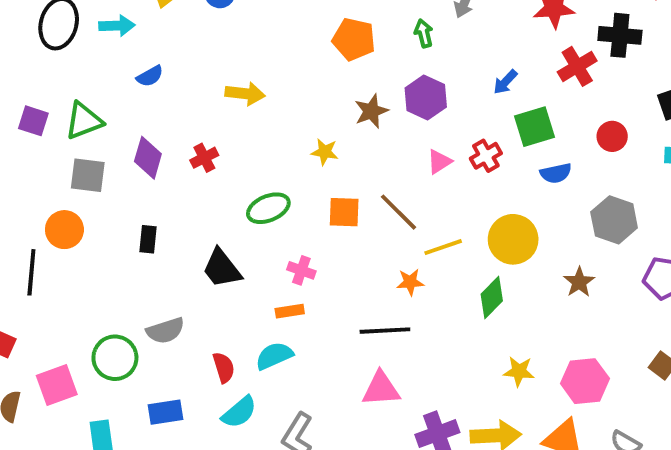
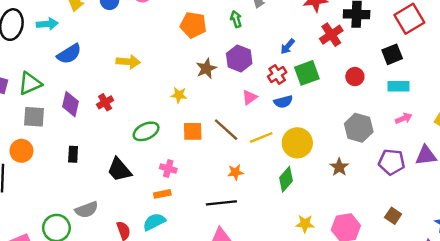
blue semicircle: (150, 76) -> (69, 54), size x1.5
red cross: (486, 156) -> (277, 74), moved
blue semicircle: (556, 173) -> (283, 102), moved
yellow line: (443, 247) -> (261, 137), moved

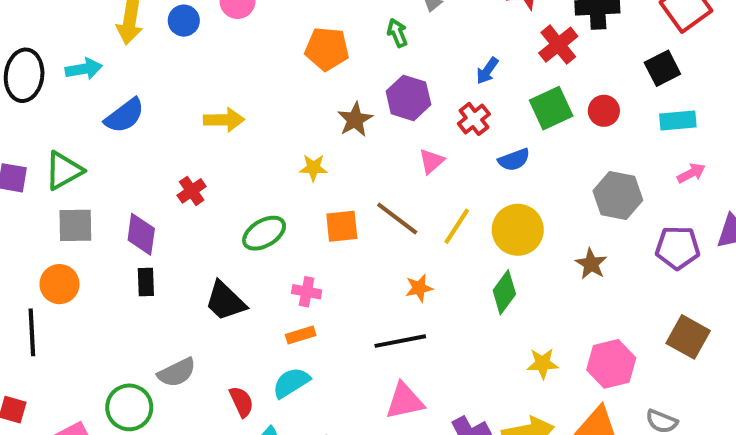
green square: (307, 73) -> (551, 108), moved
blue semicircle: (283, 102) -> (514, 160), moved
purple diamond: (71, 104) -> (141, 234), moved
yellow line: (261, 137) -> (457, 226), turned -30
brown square: (393, 216) -> (688, 337), size x1.5

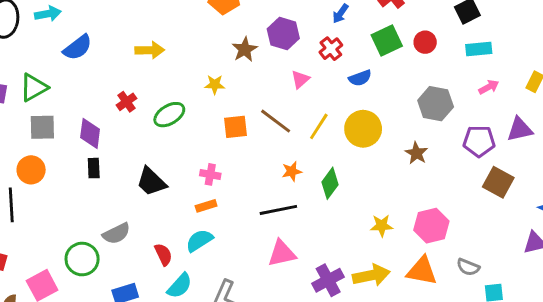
green ellipse: (264, 233) -> (169, 115), moved
green diamond: (504, 292) -> (330, 183), moved
brown square: (688, 337) -> (498, 182), moved

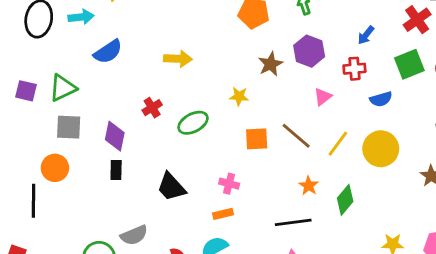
red cross: (331, 49) -> (354, 69), turned 30
orange star: (292, 171) -> (309, 186), turned -30

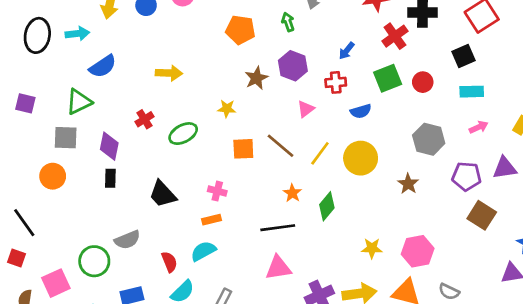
green triangle: (63, 88) -> (79, 102), moved
black line: (33, 201) -> (24, 223), moved, turned -36

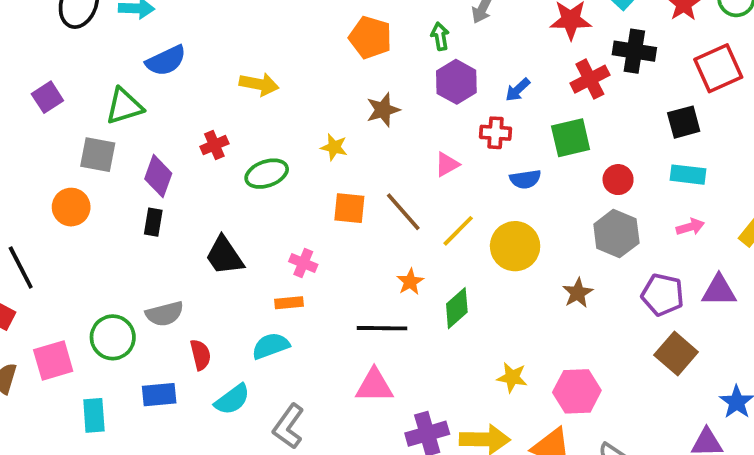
purple hexagon: (293, 66) -> (456, 82), moved
red circle: (423, 82) -> (618, 180), moved
purple square: (25, 103) -> (47, 97), turned 35
red semicircle: (169, 262) -> (200, 355), moved

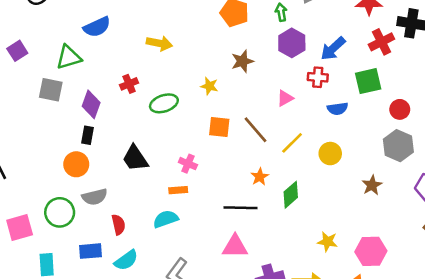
blue arrow: (518, 90) -> (333, 49), size x1.5
orange circle: (71, 207) -> (76, 164), moved
yellow circle: (515, 246) -> (330, 154), size x0.7
cyan semicircle: (232, 399) -> (126, 260), moved

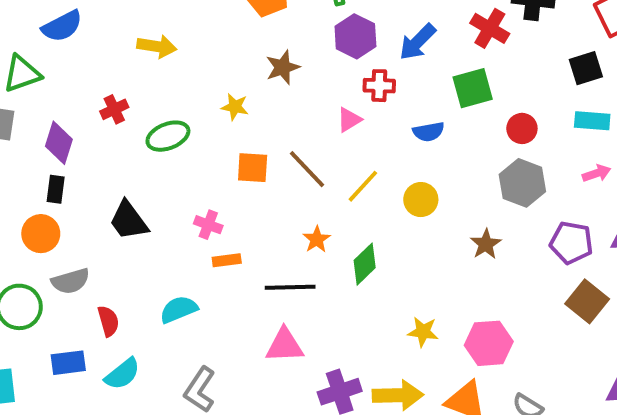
red cross: (381, 42) -> (490, 28), turned -30
red cross: (318, 77) -> (379, 86), moved
orange rectangle: (178, 190) -> (227, 260), moved

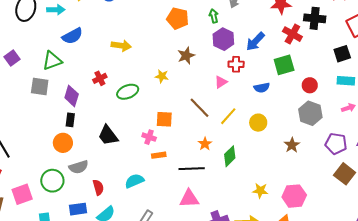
orange square: (253, 168) -> (164, 119), moved

